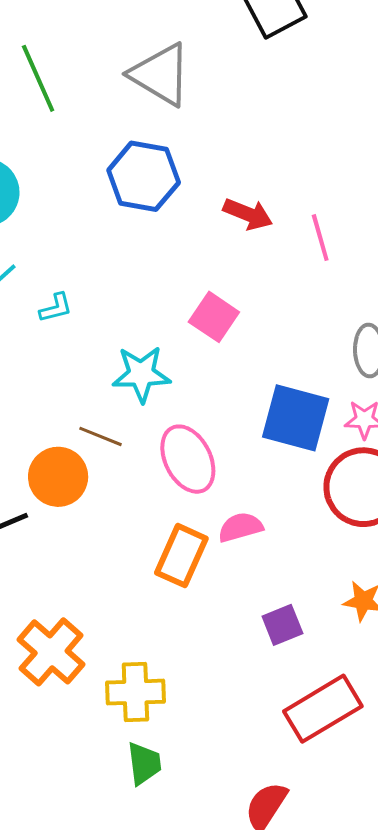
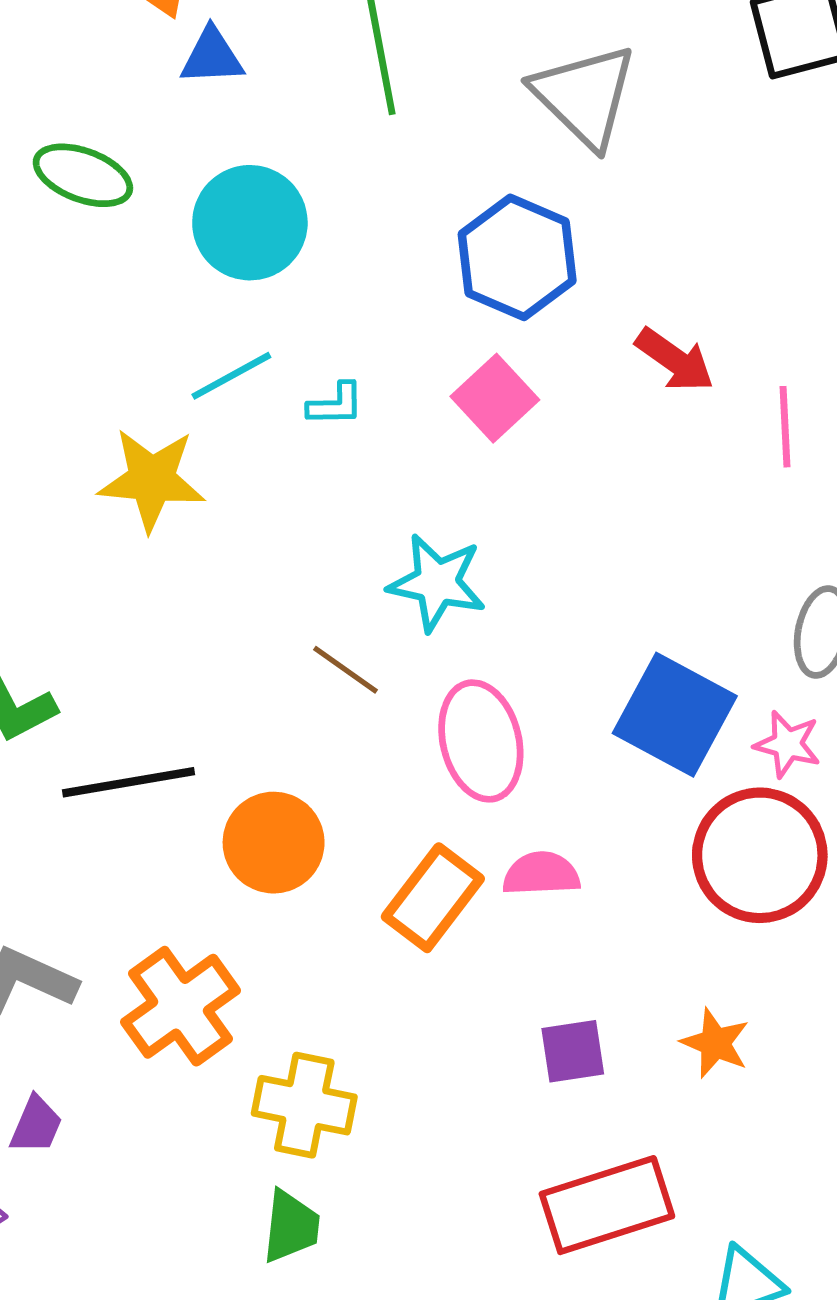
cyan L-shape: (56, 308) -> (336, 404), moved
pink square: (214, 317) -> (495, 398), moved
orange circle: (58, 477) -> (274, 843), moved

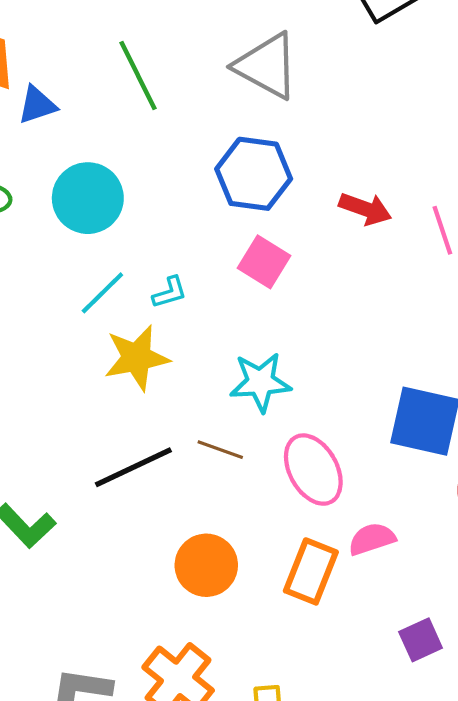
yellow star: (152, 480) -> (137, 358), moved
black line: (128, 782) -> (133, 467), moved

